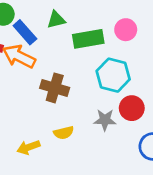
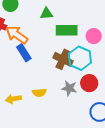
pink circle: (126, 30) -> (94, 36), moved
blue rectangle: (25, 32) -> (24, 53), moved
brown cross: (55, 88) -> (63, 59), moved

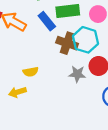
blue rectangle: (24, 53) -> (47, 21), moved
yellow semicircle: (39, 93) -> (31, 72), moved

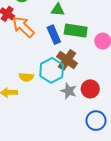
cyan hexagon: (85, 40) -> (52, 70), moved

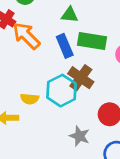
gray star: (69, 91) -> (79, 136), moved

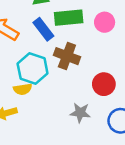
cyan hexagon: (61, 91) -> (33, 68), moved

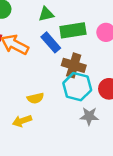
cyan hexagon: (33, 68) -> (77, 87), moved

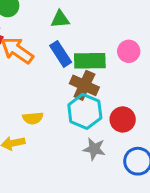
green rectangle: (73, 30) -> (90, 61), moved

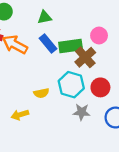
brown cross: (84, 85) -> (85, 57), moved, turned 30
yellow semicircle: (33, 118) -> (41, 93), moved

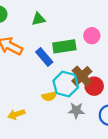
blue rectangle: (48, 43) -> (44, 57), moved
brown cross: (85, 57) -> (82, 76), moved
yellow semicircle: (41, 93) -> (49, 96), moved

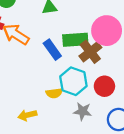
pink circle: (92, 36) -> (107, 31), size x1.6
brown cross: (82, 76) -> (90, 52), moved
yellow arrow: (16, 114) -> (27, 115), moved

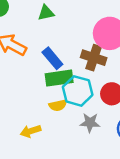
green rectangle: (75, 40) -> (59, 78), moved
brown cross: (90, 52) -> (94, 58), turned -30

